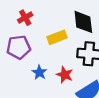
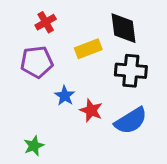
red star: (65, 75) -> (91, 110), moved

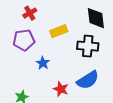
black diamond: (124, 28) -> (96, 18), moved
red star: (91, 110) -> (61, 89), moved

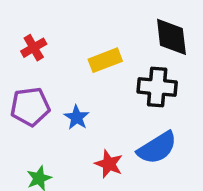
red cross: (30, 13) -> (34, 48), moved
purple pentagon: (24, 40) -> (30, 107), moved

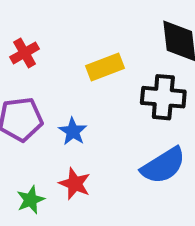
red star: (109, 164) -> (75, 184), moved

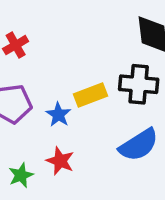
yellow rectangle: (105, 67) -> (91, 95), moved

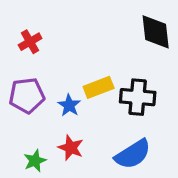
black cross: (139, 84) -> (138, 97), moved
blue semicircle: (139, 145) -> (133, 154), moved

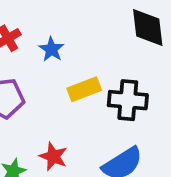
blue star: (69, 105) -> (52, 49), moved

